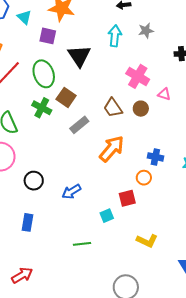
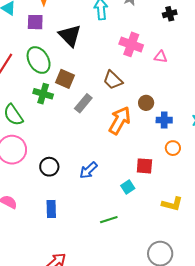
brown circle: (141, 109) -> (146, 103), moved
orange circle: (144, 178) -> (173, 148), moved
red square: (127, 198) -> (144, 166), turned 30

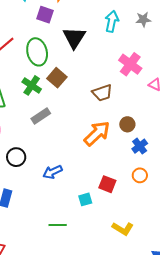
brown trapezoid: (113, 80) -> (102, 93), turned -80
gray rectangle: (83, 103) -> (41, 116), moved
blue cross: (164, 120) -> (140, 146), turned 35

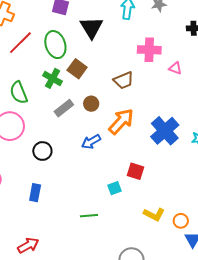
pink cross: (130, 64) -> (149, 50), turned -30
brown circle: (127, 124) -> (91, 104), moved
blue cross: (140, 146) -> (165, 131), size x1.8
blue arrow: (53, 172) -> (91, 142), moved
orange circle: (140, 175) -> (181, 221), moved

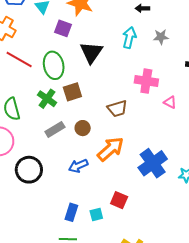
red line: (20, 43) -> (19, 60), turned 68
brown square: (77, 69) -> (72, 92), turned 30
black circle: (42, 151) -> (29, 170), size x1.4
blue rectangle: (35, 193) -> (71, 212), moved

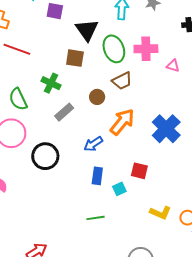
green ellipse: (54, 65) -> (114, 49), moved
brown square: (72, 92) -> (75, 58), moved, turned 36
brown circle: (83, 128) -> (97, 97), moved
blue rectangle: (71, 212) -> (97, 176), moved

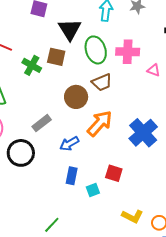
green cross: (51, 83) -> (32, 65), moved
brown circle: (97, 97) -> (76, 97), size x1.5
gray rectangle: (64, 112) -> (42, 123), moved
green line: (96, 218) -> (52, 225), moved, turned -42

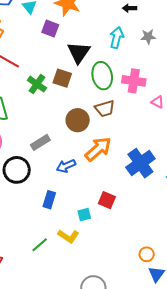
blue rectangle: (72, 176) -> (49, 200), moved
yellow L-shape: (132, 216) -> (68, 236), moved

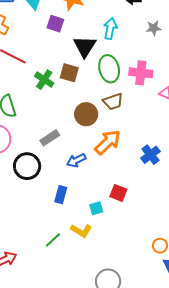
cyan arrow: (117, 37) -> (110, 29), moved
blue cross: (140, 163) -> (150, 155), size x0.7

